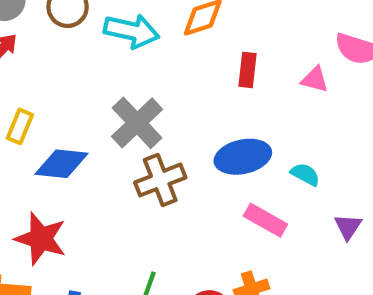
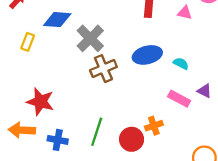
blue diamond: (62, 164) -> (57, 20), moved
pink rectangle: (265, 220) -> (179, 99), moved
purple triangle: (348, 227) -> (204, 91), turned -35

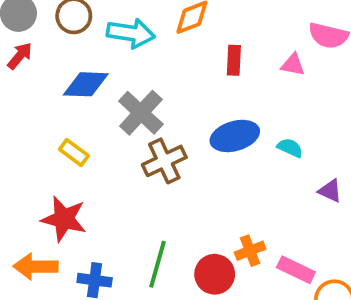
yellow rectangle: (28, 42) -> (74, 152), moved, turned -72
pink rectangle: (179, 99) -> (296, 270), moved

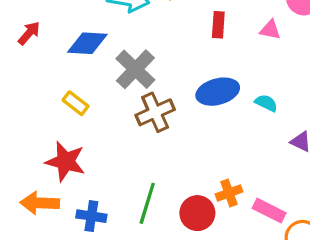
red arrow: (20, 56) -> (29, 33), moved

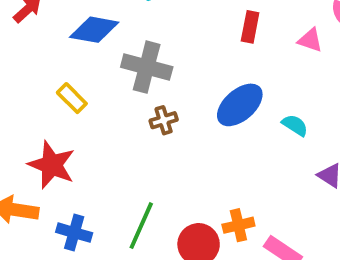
gray cross: (135, 69) -> (147, 67), turned -36
blue ellipse: (218, 92) -> (240, 105), turned -33
brown cross: (155, 112) -> (164, 120), size x0.6

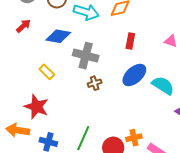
red rectangle: (250, 27) -> (130, 41), moved
cyan semicircle: (295, 125) -> (163, 85), size x1.6

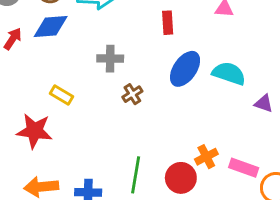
blue diamond: (58, 36) -> (51, 27), moved
gray cross: (86, 56) -> (110, 59), size x0.7
red star: (36, 107) -> (34, 131), moved

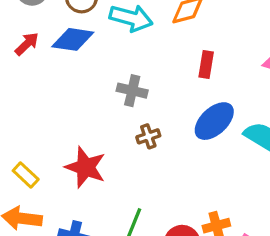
yellow rectangle: (61, 95) -> (26, 175), moved
red star: (34, 131) -> (86, 167), moved

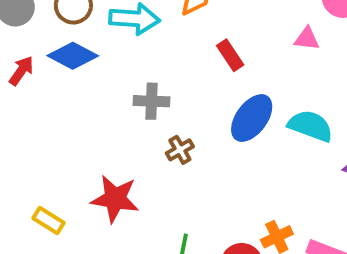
blue diamond: (73, 39) -> (73, 56), turned 30
red rectangle: (206, 64) -> (230, 55), turned -32

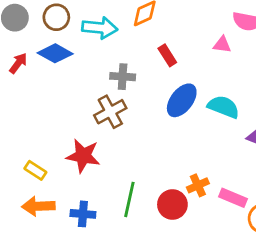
gray cross: (152, 101) -> (123, 77), moved
brown cross: (180, 150) -> (110, 112), moved, size x1.6

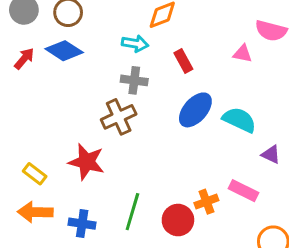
cyan arrow: (100, 28) -> (135, 44), moved, size x0.7
pink rectangle: (233, 198) -> (244, 191), moved

